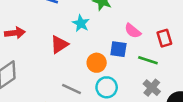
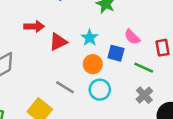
cyan star: (81, 23) -> (90, 38), moved
red arrow: (15, 33) -> (34, 26), moved

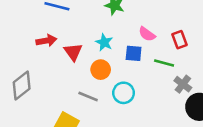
red triangle: (58, 42) -> (73, 52), turned -30
orange circle: (93, 64) -> (101, 70), moved
gray cross: (144, 95) -> (183, 84), moved

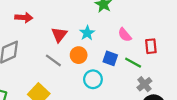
red arrow: (46, 41) -> (24, 18), moved
blue square: (134, 53) -> (110, 58), moved
gray line: (88, 97) -> (53, 60), moved

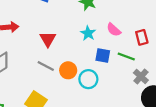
cyan star: (87, 33) -> (88, 33), moved
orange circle: (79, 55) -> (68, 70), moved

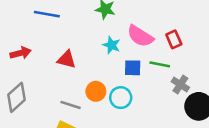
pink semicircle: (114, 30) -> (140, 36), size x1.5
red triangle: (48, 39) -> (67, 60), turned -36
gray line: (46, 66) -> (71, 105), moved

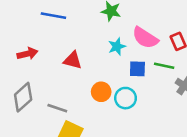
cyan star: (112, 45) -> (117, 46), turned 30
gray line: (71, 105) -> (57, 108), moved

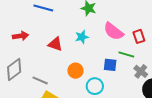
cyan star: (117, 46) -> (82, 37), moved
blue square: (137, 69) -> (110, 65), moved
cyan circle: (125, 98) -> (95, 86), moved

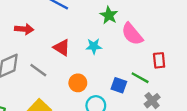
pink semicircle: (113, 31) -> (132, 34), moved
gray line: (40, 80) -> (38, 70), moved

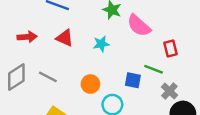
red triangle: (62, 47) -> (65, 38), moved

